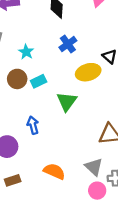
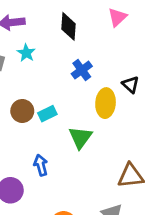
cyan star: (26, 52) -> (26, 53), moved
yellow ellipse: (88, 72) -> (106, 103), turned -70

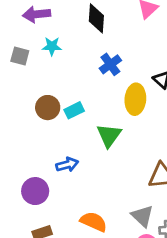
cyan star: (26, 53) -> (52, 46), turned -30
blue arrow: (41, 165) -> (67, 165), turned 90

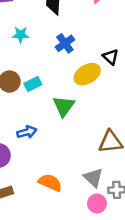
cyan star: (52, 46) -> (21, 35), moved
yellow ellipse: (135, 99) -> (87, 74), turned 55

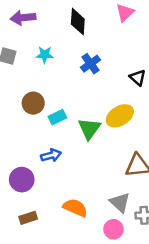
yellow ellipse: (87, 74) -> (120, 116), moved
cyan rectangle: (33, 84) -> (57, 117), moved
pink circle: (97, 204) -> (113, 229), moved

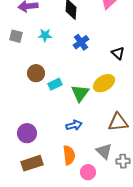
blue arrow: (51, 155) -> (74, 125), moved
orange semicircle: (75, 208) -> (69, 155), turned 60
brown rectangle: (28, 218) -> (32, 163), size x1.5
pink circle: (113, 229) -> (88, 172), moved

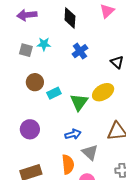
gray square: (16, 36) -> (26, 50), moved
purple circle: (27, 133) -> (30, 129), moved
gray triangle: (104, 151) -> (90, 152), moved

